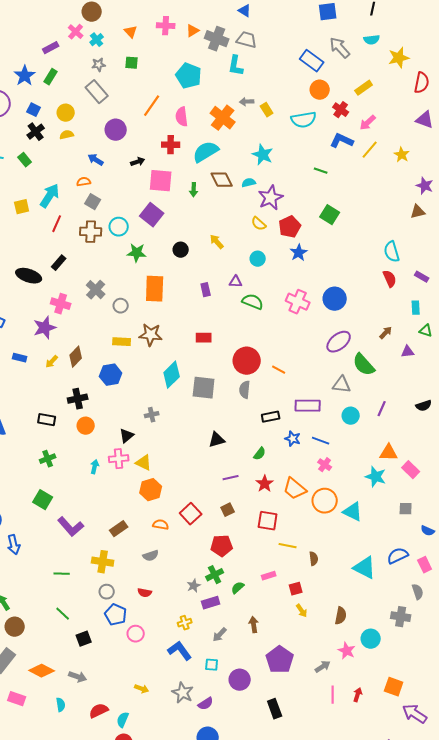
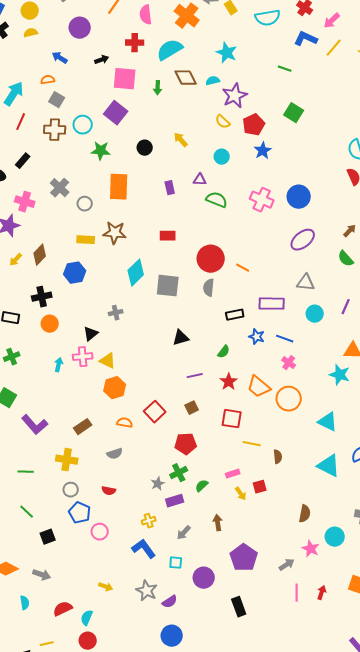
green semicircle: (364, 365) -> (346, 259), moved, size x0.7
cyan triangle: (353, 512) -> (328, 422), moved
yellow arrow: (302, 611) -> (241, 494), moved

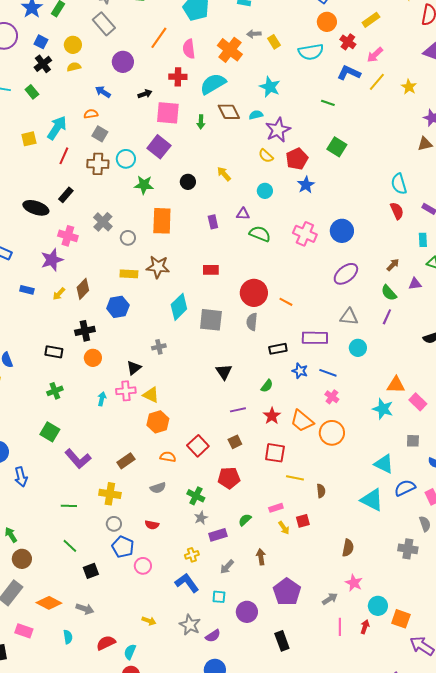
purple line: (346, 307) -> (387, 317), moved
black triangle: (181, 338) -> (224, 372), turned -48
cyan triangle: (328, 422) -> (384, 464), moved
green cross: (179, 473) -> (196, 496), moved, turned -36
cyan circle: (335, 537) -> (378, 606), moved

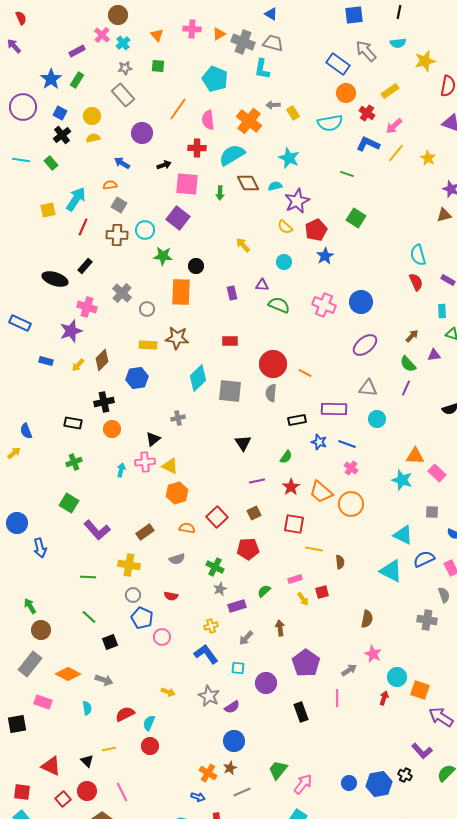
black circle: (188, 182) -> (196, 266), moved
pink line: (340, 627) -> (337, 698), moved

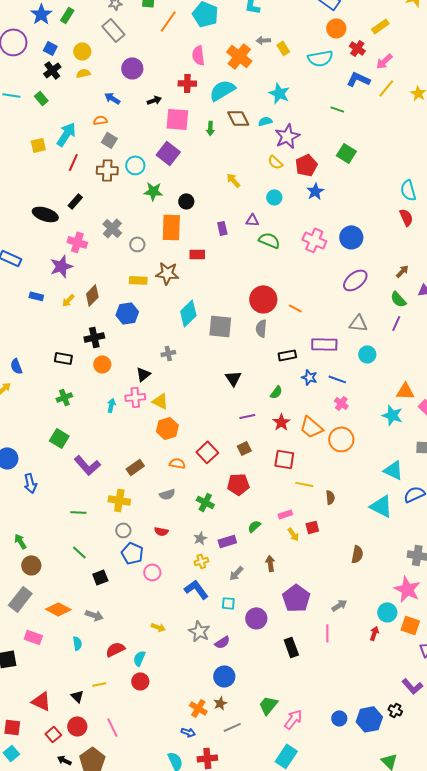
orange line: (178, 109) -> (168, 21), moved
red rectangle: (230, 341) -> (197, 254), moved
gray star: (220, 589) -> (200, 538), moved
pink star: (373, 654) -> (407, 589), moved, size x1.5

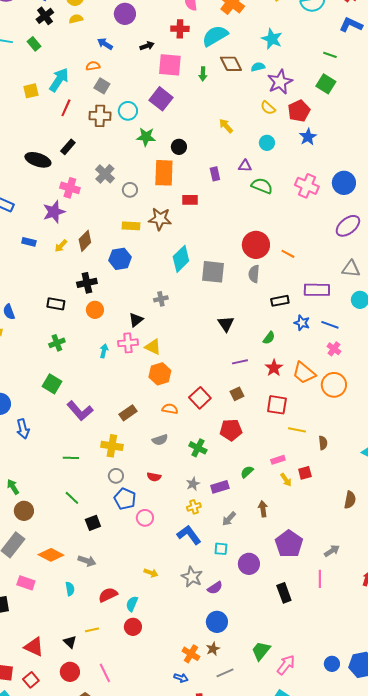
green square: (346, 153) -> (326, 84), moved
red square: (53, 734) -> (31, 680), moved

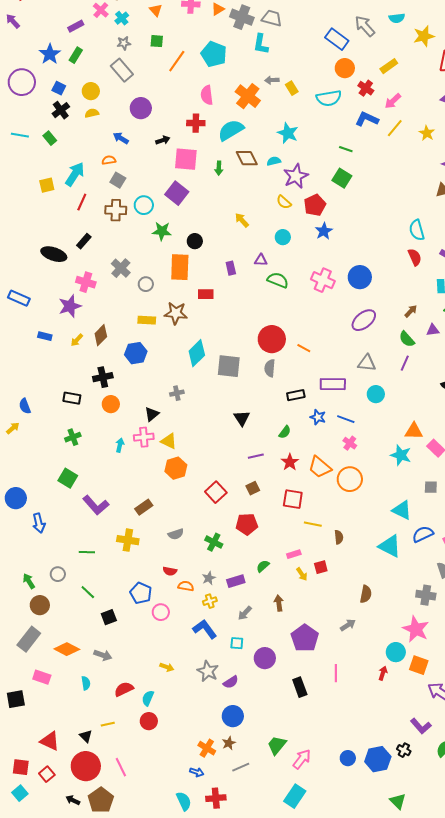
orange semicircle: (170, 409) -> (186, 586), moved
gray circle: (116, 476) -> (58, 574), moved
gray arrow: (332, 551) -> (348, 625), moved
red circle: (70, 672) -> (86, 766), size x1.5

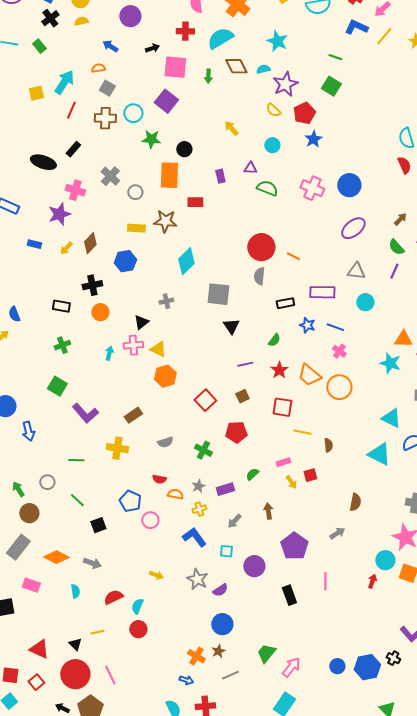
gray square: (229, 366) -> (218, 294), moved

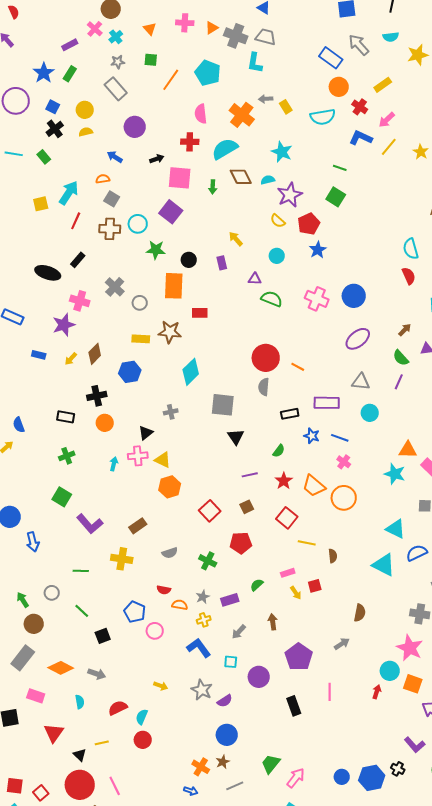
purple rectangle: (220, 176) -> (222, 263), moved
red square: (282, 407) -> (287, 518), turned 30
red triangle: (39, 649) -> (54, 733), moved, turned 40

